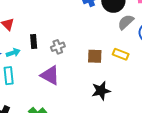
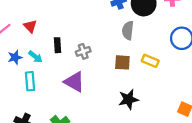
gray semicircle: (126, 22) -> (128, 30), moved, turned -42
cyan arrow: (13, 53) -> (35, 57), turned 56

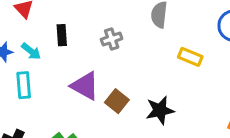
gray cross: (83, 51) -> (112, 39), moved
brown square: (122, 62) -> (117, 101), moved, turned 35

